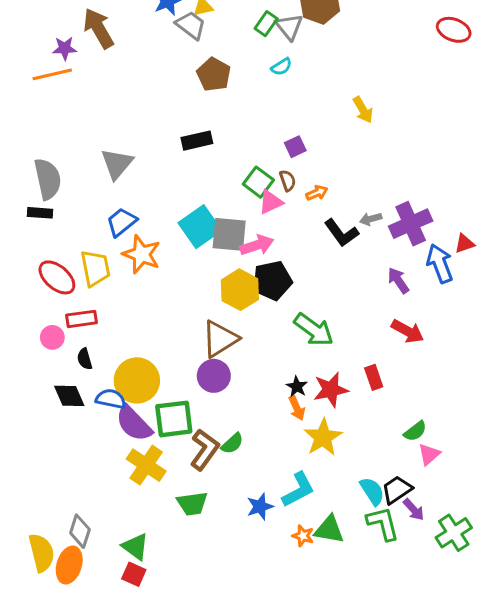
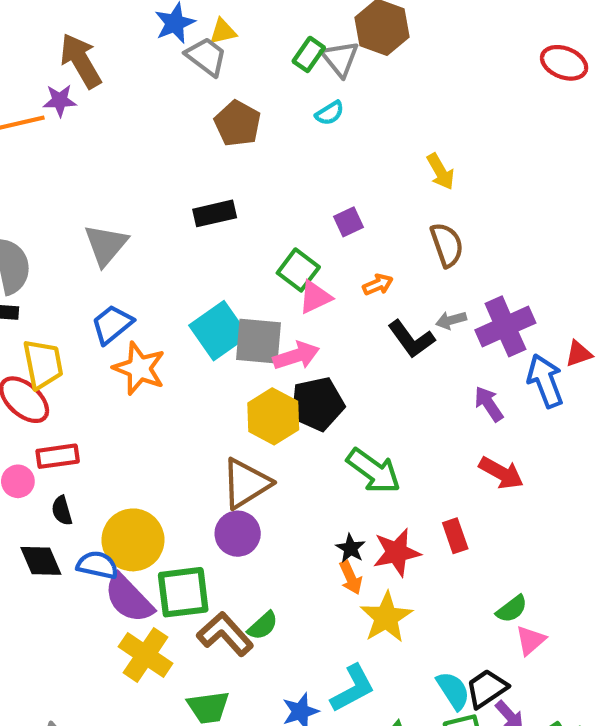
purple star: (65, 48) -> (60, 100), moved
brown semicircle: (288, 181) -> (447, 245), moved, size x1.5
yellow trapezoid: (95, 268) -> (43, 364), moved
brown L-shape: (205, 450) -> (225, 634), turned -78

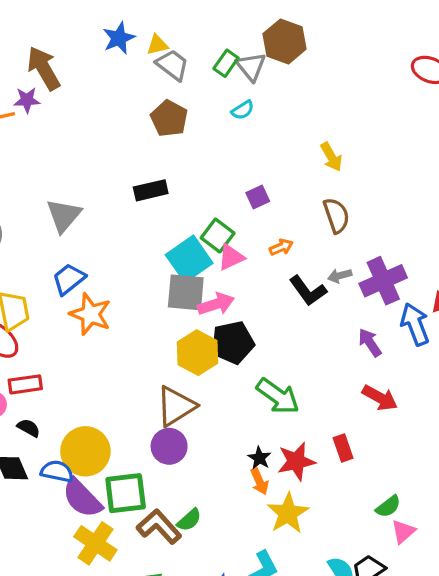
gray trapezoid: (206, 57) -> (172, 65), moved
cyan square: (219, 331) -> (189, 259), moved
black semicircle: (62, 511) -> (29, 428), turned 135

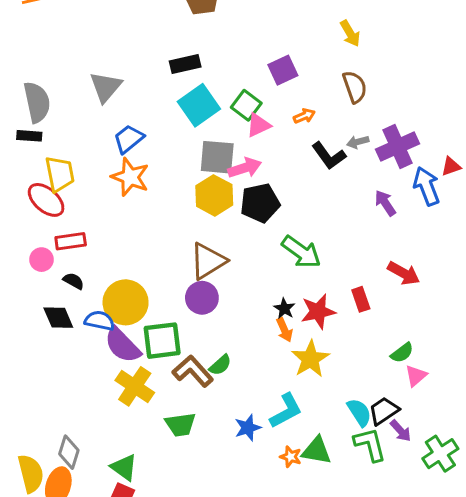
purple square: (258, 197) -> (283, 70), size x1.4
cyan square: (189, 259) -> (199, 105), moved
blue trapezoid: (69, 279) -> (129, 139), moved
yellow hexagon: (198, 353) -> (214, 195), moved
red arrow: (380, 398) -> (404, 273), moved

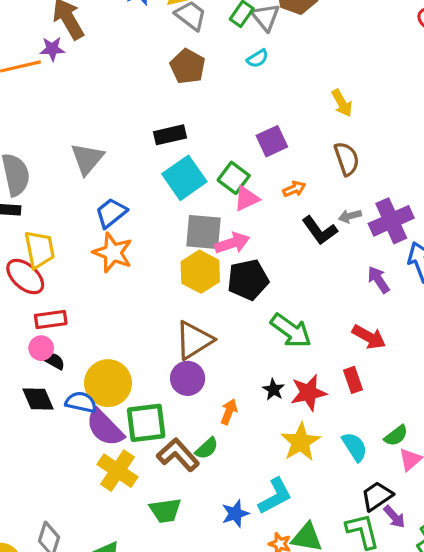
pink circle: (41, 260) -> (41, 348), moved
red arrow: (404, 273) -> (369, 337), moved
orange arrow: (284, 330) -> (229, 412), moved, turned -135
cyan semicircle: (359, 412) -> (355, 447), moved

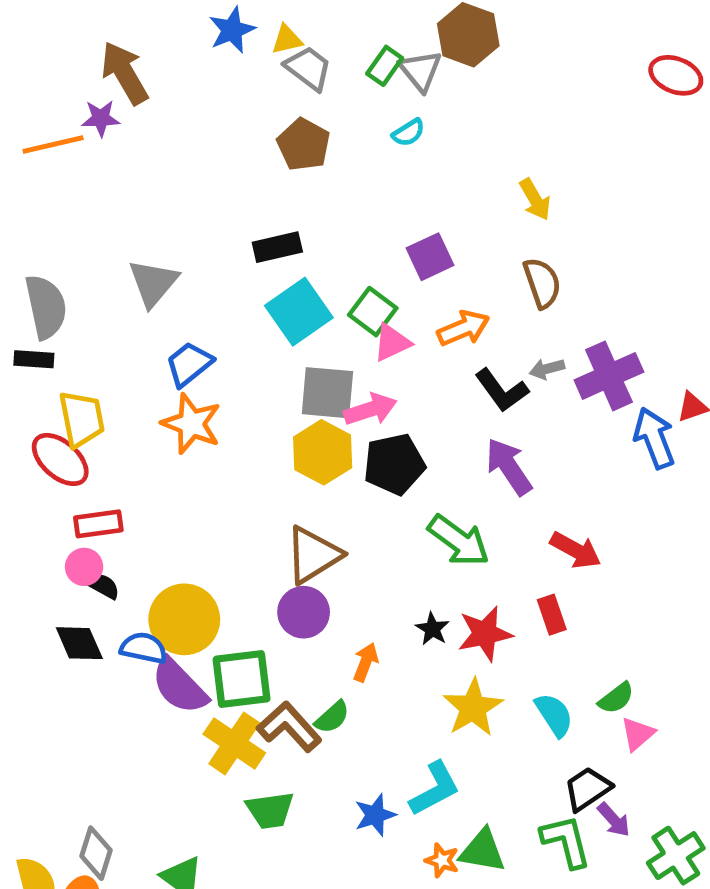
orange arrow: (294, 189) -> (463, 328), size x1.5
purple arrow: (378, 280) -> (509, 467), moved, size x1.4
yellow cross: (118, 471) -> (234, 743), moved

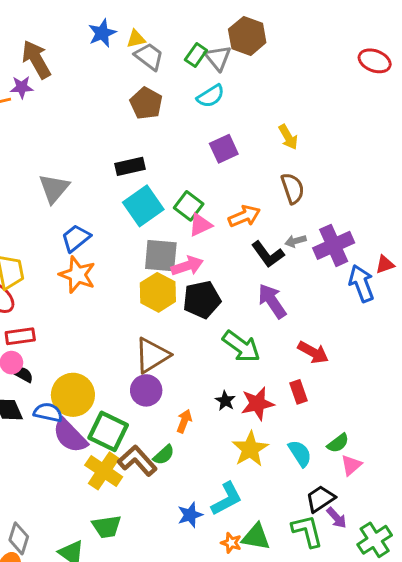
cyan semicircle: (409, 133) -> (211, 96), size x1.4
purple square: (430, 257) -> (224, 149), moved
green square: (242, 679) -> (108, 431), turned 33
green trapezoid: (270, 810) -> (107, 527), moved

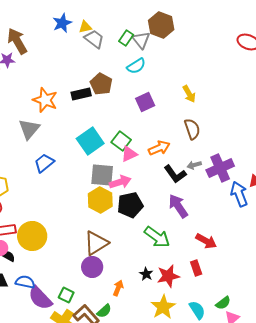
brown pentagon: (146, 103) -> (101, 84), moved
black rectangle: (130, 166) -> (81, 94), moved
orange star: (77, 275) -> (45, 100), moved
yellow circle: (73, 395) -> (32, 236), moved
green square: (108, 431) -> (66, 295), size x0.6

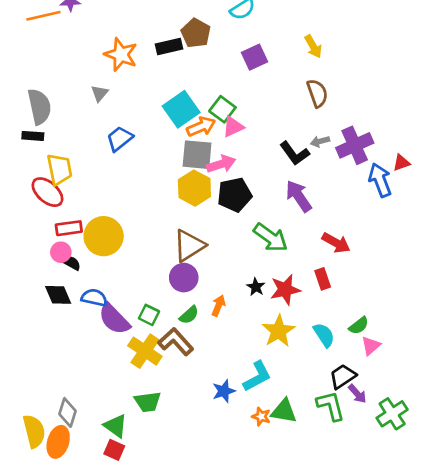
gray triangle: (29, 129) -> (100, 93), size x0.6
orange arrow: (159, 148) -> (201, 127), moved
green semicircle: (104, 311) -> (189, 315), moved

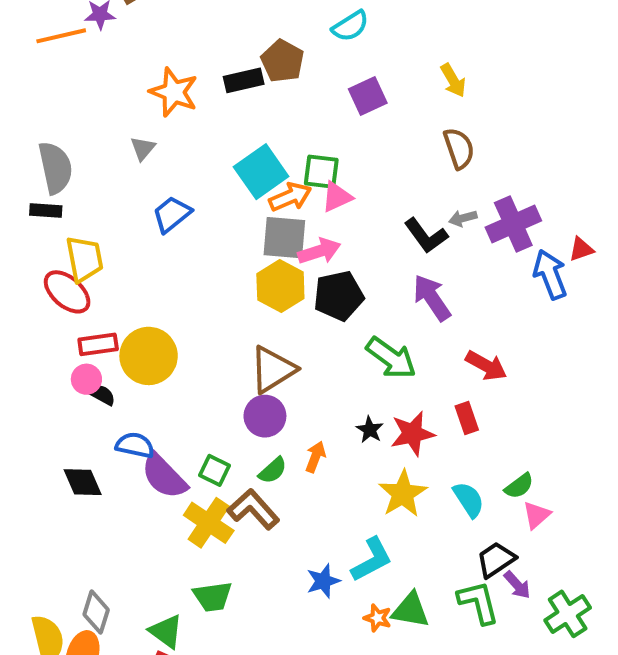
green square: (222, 109) -> (321, 172), turned -30
black diamond: (58, 295) -> (83, 482), moved

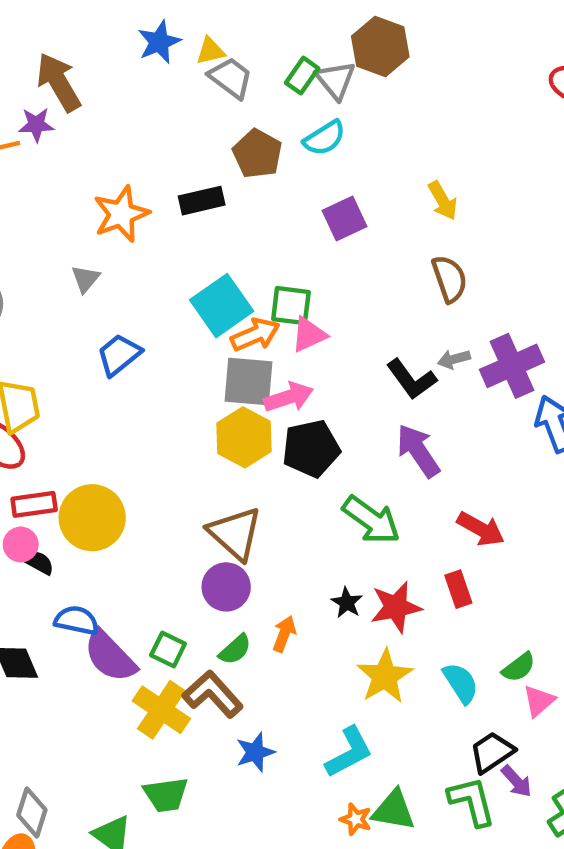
brown pentagon: (282, 61) -> (257, 154), moved
orange star: (174, 92) -> (121, 214), turned 30
brown triangle: (273, 370) -> (235, 533), turned -46
blue star: (323, 581) -> (255, 752), moved

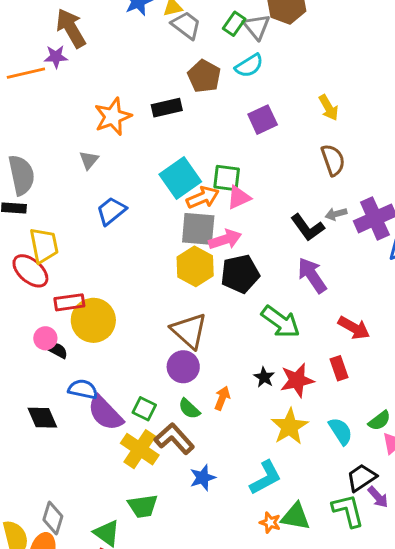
red rectangle: (34, 504) -> (69, 302), moved
green semicircle: (235, 649) -> (189, 409), turned 85

